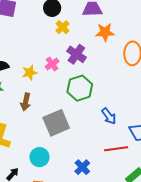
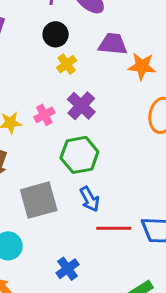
orange star: (105, 32) -> (142, 66), moved
blue arrow: (109, 116) -> (90, 199), moved
red line: (116, 149) -> (114, 228), moved

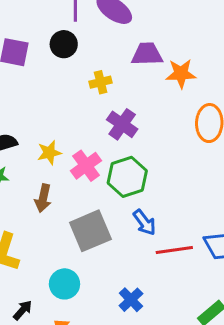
black circle: (56, 34) -> (64, 44), moved
yellow cross: (67, 64) -> (101, 82), turned 30
pink cross: (44, 115) -> (86, 166), moved, size x1.4

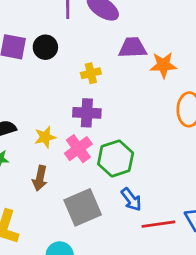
black circle: (64, 44) -> (45, 47), moved
purple cross: (122, 124) -> (87, 113), moved, turned -32

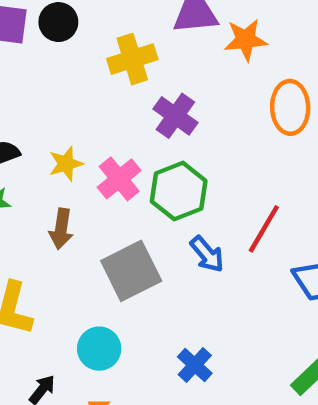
yellow cross: (91, 73) -> (132, 59), size x1.5
purple cross: (87, 113) -> (175, 116), moved, turned 36
red line: (158, 224) -> (264, 229), moved, turned -48

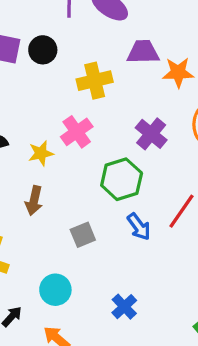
purple cross: (175, 116) -> (151, 134), moved
pink cross: (119, 179) -> (77, 132), moved
gray square: (131, 271) -> (83, 235), size x0.6

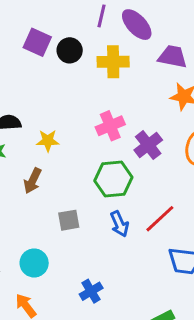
purple trapezoid: (143, 52) -> (173, 57), moved
yellow cross: (95, 81) -> (113, 62), moved
pink cross: (77, 132) -> (110, 126), moved

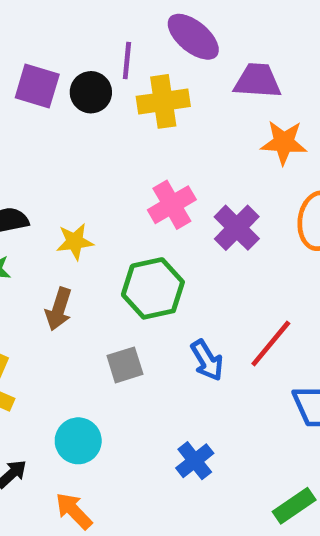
purple line: (101, 16) -> (127, 61), moved
green hexagon: (113, 179) -> (153, 288), moved
blue cross: (91, 291) -> (195, 461), moved

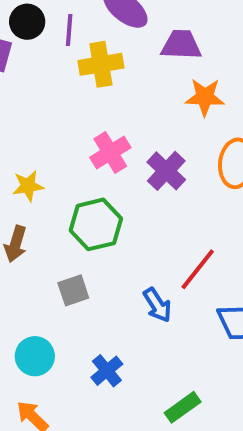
black circle: (91, 92) -> (27, 22), moved
blue arrow: (207, 360) -> (157, 305), moved
blue cross: (195, 461) -> (107, 371), moved
green rectangle: (294, 506) -> (183, 407), moved

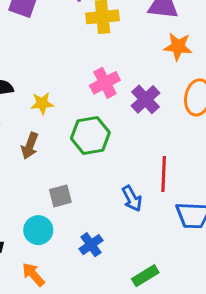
red line: (198, 269) -> (164, 174), turned -40
gray square: (73, 290) -> (60, 196), moved

